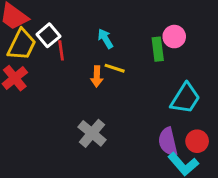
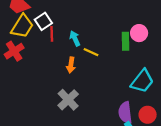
cyan arrow: (105, 39) -> (75, 38), moved
orange arrow: (97, 76) -> (71, 65), moved

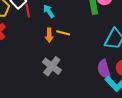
yellow line: (91, 52) -> (63, 33), moved

